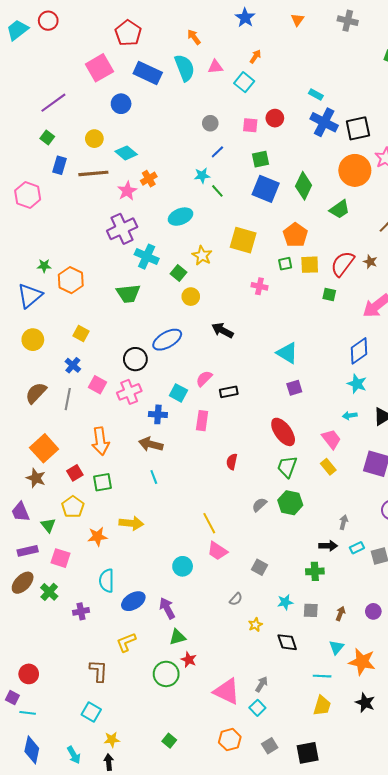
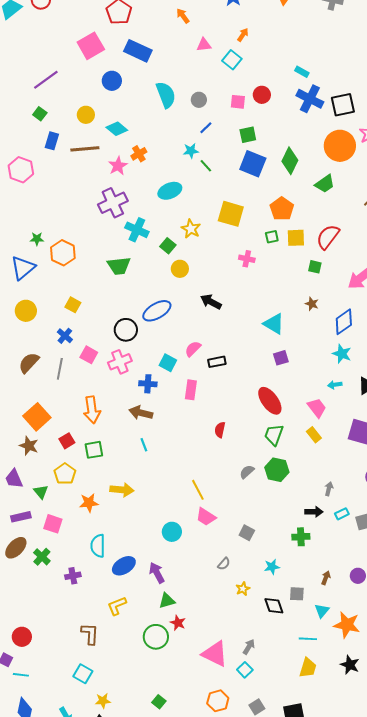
cyan semicircle: (185, 68) -> (166, 95), moved
brown star: (370, 262) -> (312, 304), moved
gray square: (311, 610) -> (297, 594), moved

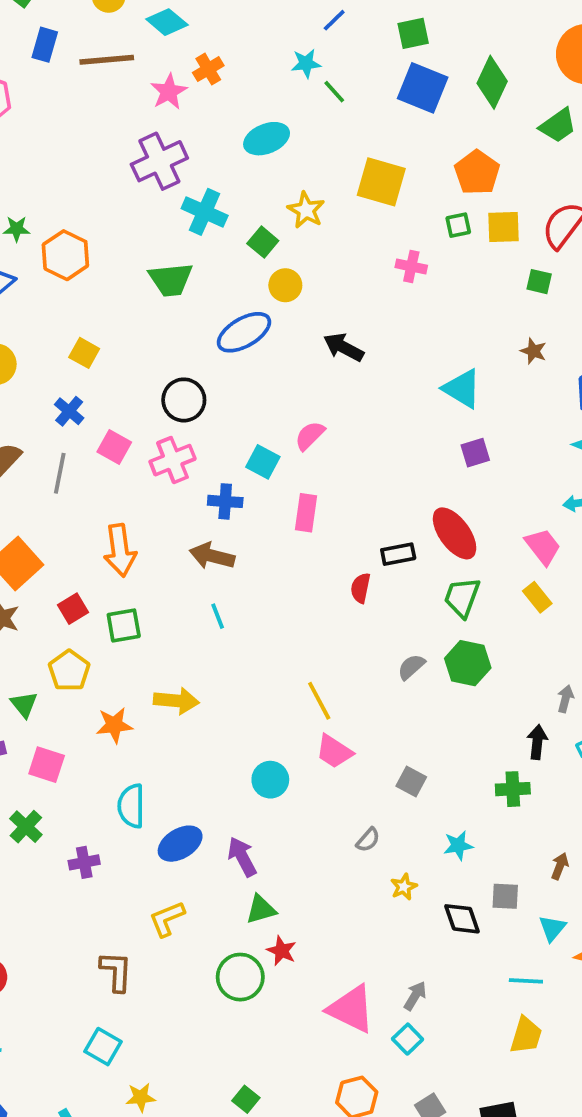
blue ellipse: (157, 311) -> (244, 332), moved
black rectangle: (217, 362) -> (398, 554), moved
black arrow: (314, 512) -> (537, 742), turned -84

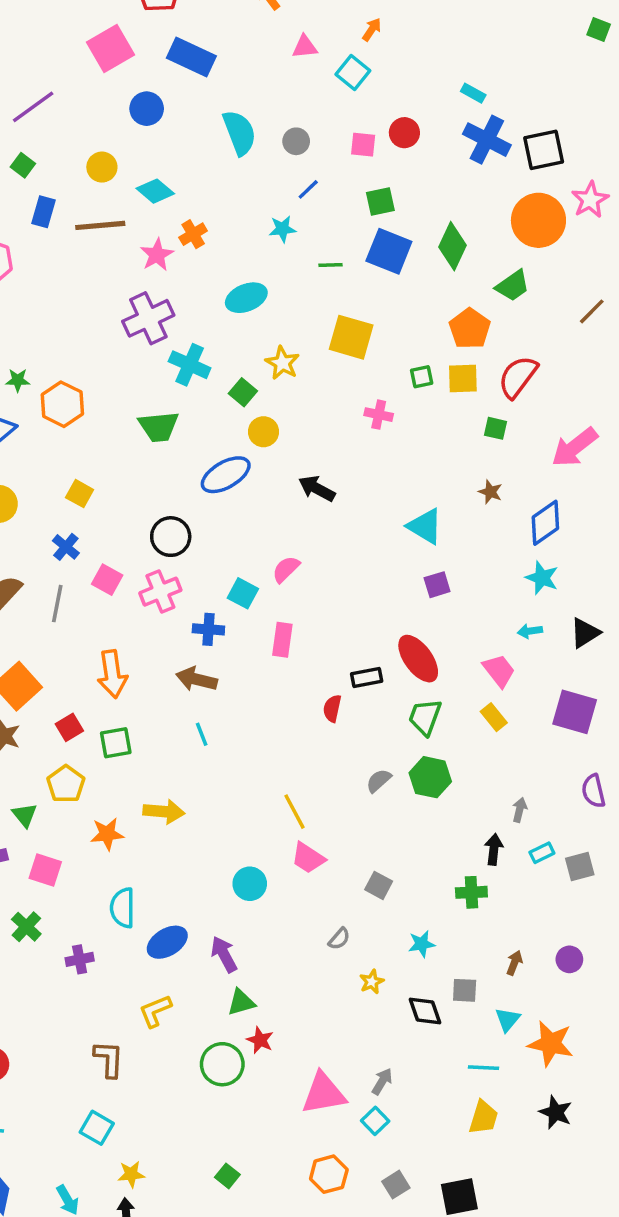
green line: (334, 92) -> (331, 265), moved, turned -50
orange pentagon: (477, 172) -> (470, 329), moved
pink triangle: (351, 1009) -> (324, 1093), turned -36

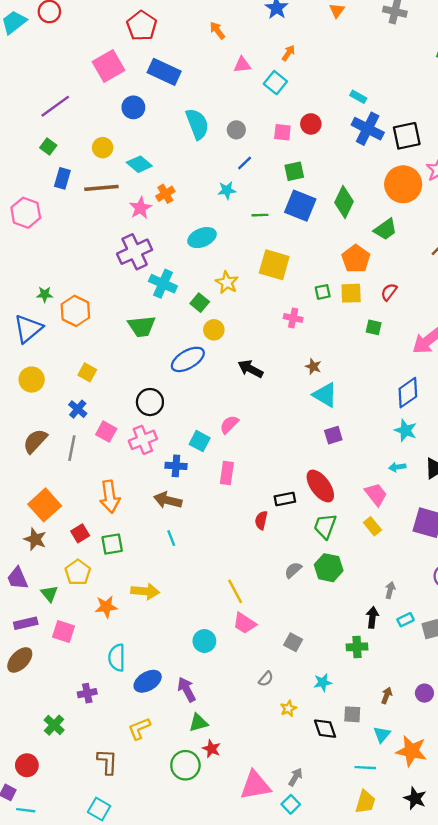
red semicircle: (518, 377) -> (389, 292), size x0.6
brown star: (490, 492) -> (313, 367), moved
green cross: (26, 927) -> (54, 725), moved

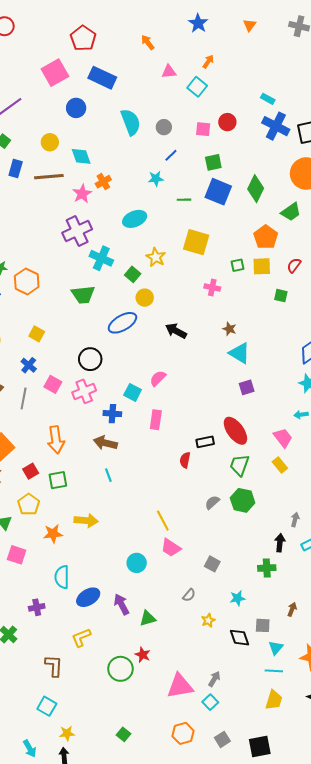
cyan diamond: (139, 164) -> (81, 156), turned 30
green triangle: (198, 723) -> (148, 618), moved
cyan triangle: (382, 734) -> (276, 648), moved

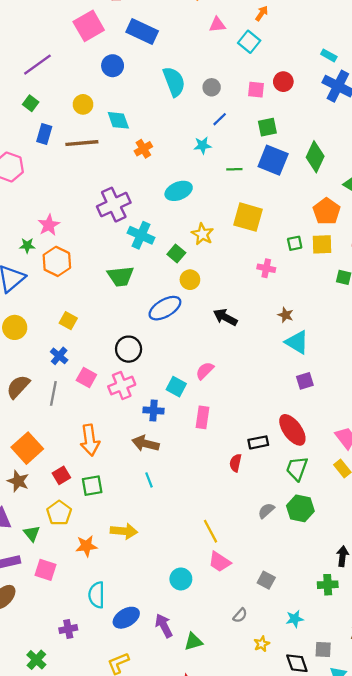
pink star: (82, 194) -> (49, 225), moved

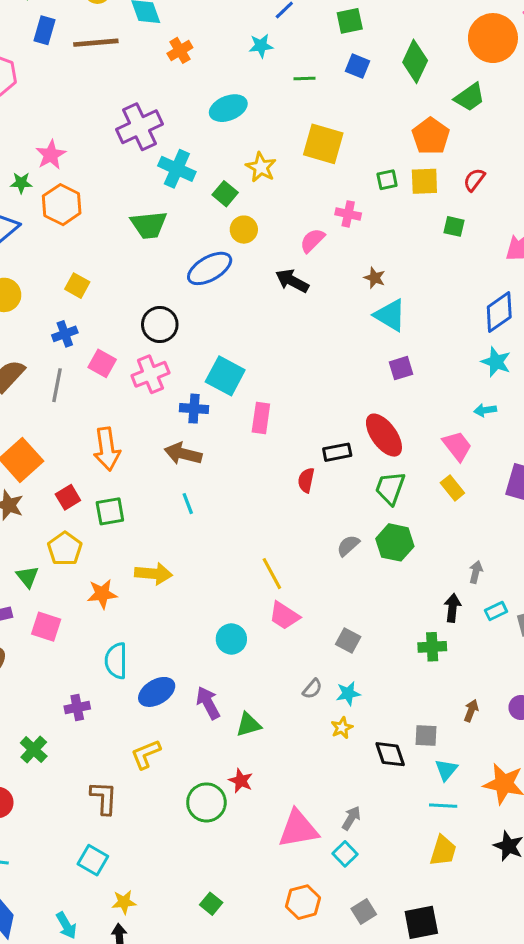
blue square: (273, 160) -> (357, 66), size x0.6
blue cross: (59, 356) -> (65, 334), turned 30
pink semicircle: (205, 371) -> (312, 240), moved
cyan square: (176, 387) -> (225, 376), size x1.4
cyan star: (295, 619) -> (348, 693), moved

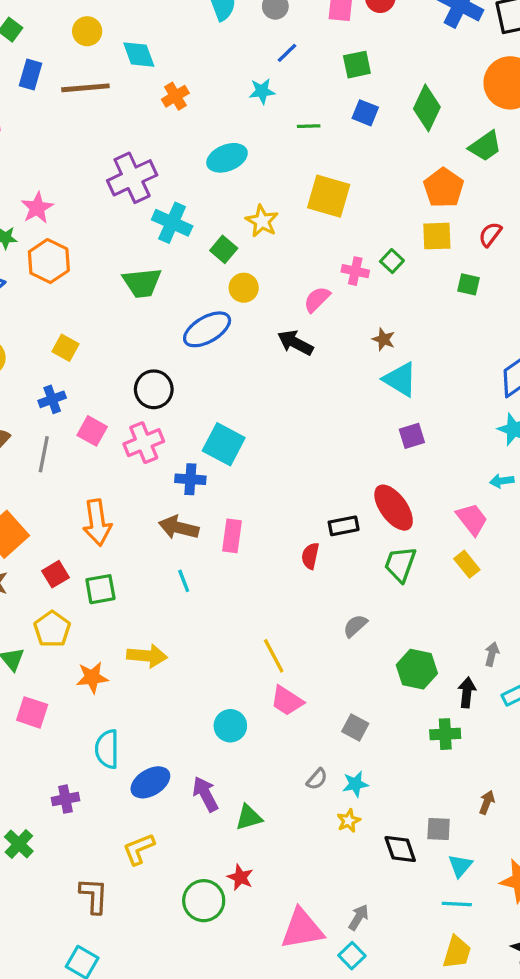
green square: (387, 180) -> (392, 261), moved, turned -35
pink rectangle: (261, 418) -> (232, 536), moved
green hexagon: (395, 542) -> (417, 669), moved

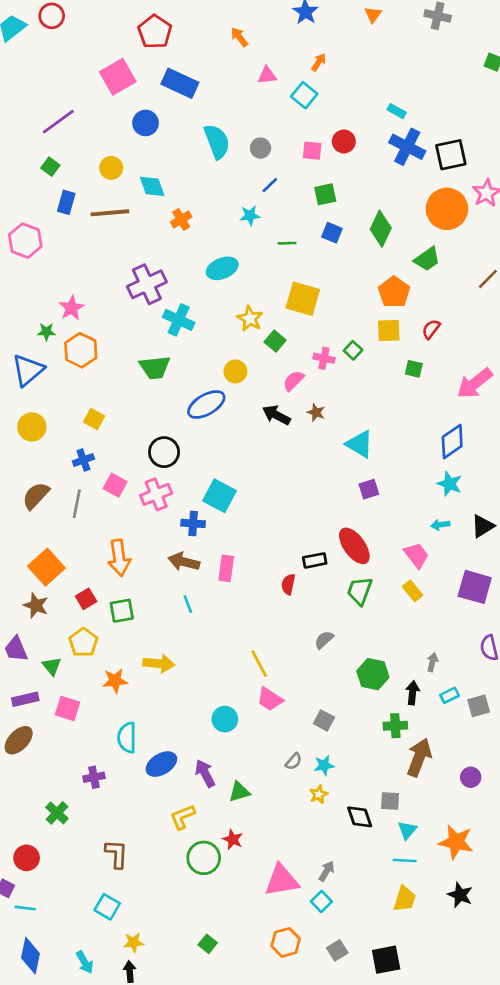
green square: (224, 249) -> (275, 341), moved
brown star: (384, 339) -> (316, 412), moved
brown arrow: (487, 802) -> (419, 757), moved, size x2.0
yellow L-shape: (139, 849) -> (183, 817), moved

